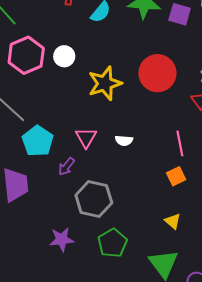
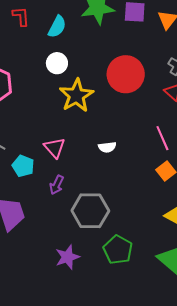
white circle: (64, 56) -> (57, 63), moved
pink triangle: (86, 138) -> (55, 148), moved
cyan pentagon: (38, 141) -> (23, 166), size x0.7

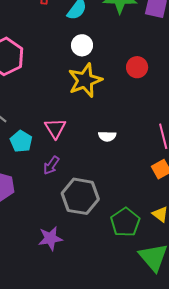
white circle: (57, 63) -> (82, 45), moved
red circle: (126, 74) -> (137, 67), size x0.6
green pentagon: (118, 250) -> (125, 222), moved

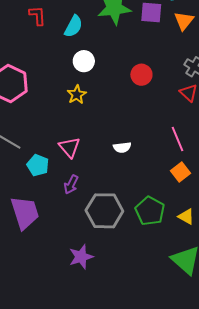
yellow star: (85, 80) -> (77, 95), moved, size x0.6
green pentagon: (125, 222) -> (150, 211), moved

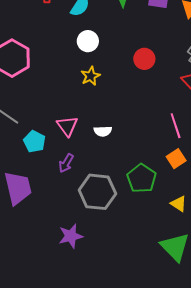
yellow star: (77, 95) -> (91, 76), moved
white semicircle: (122, 147) -> (103, 131), moved
green pentagon: (150, 211) -> (142, 178), moved

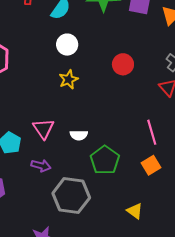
purple arrow: (66, 163) -> (41, 166), turned -108
green pentagon: (142, 178) -> (105, 160), moved
yellow triangle: (179, 204) -> (135, 211), moved

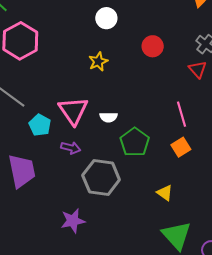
white circle: (67, 45) -> (106, 18), moved
pink triangle: (43, 129) -> (73, 111), size x1.4

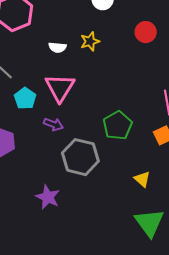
white semicircle: (109, 117) -> (57, 47), moved
purple star: (73, 221) -> (48, 197), turned 30

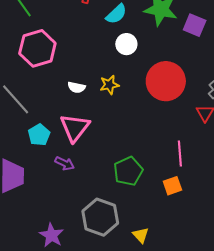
red circle: (146, 32) -> (166, 81), size x1.8
gray hexagon: (80, 157) -> (100, 217), moved
yellow triangle: (142, 179) -> (141, 235), moved

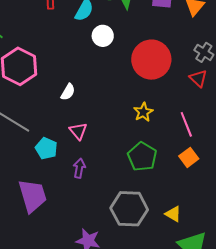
yellow star: (109, 85) -> (143, 112), moved
white semicircle: (77, 87) -> (68, 92), turned -54
pink triangle: (75, 128) -> (78, 131), size x0.6
purple arrow: (65, 163) -> (79, 168), turned -90

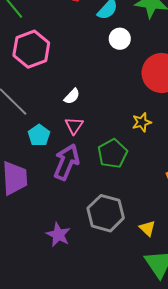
white semicircle: (68, 92) -> (72, 96), moved
green pentagon: (142, 157) -> (113, 154), moved
purple arrow: (79, 168) -> (66, 162), size x1.8

